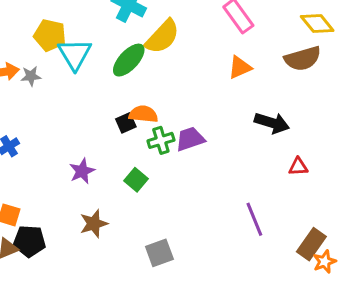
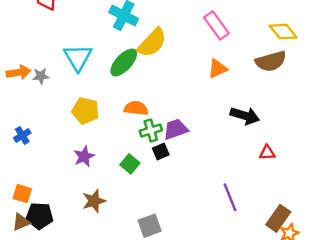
yellow pentagon: (50, 35) -> (85, 111), moved
black square: (126, 123) -> (161, 152), moved

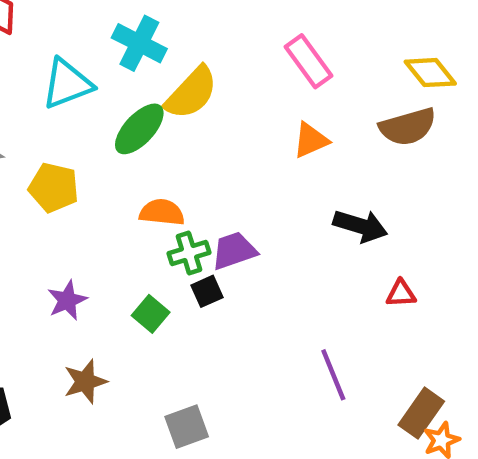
cyan triangle: (78, 58) -> (67, 84), moved, turned 40
yellow pentagon: (85, 111) -> (54, 188), moved

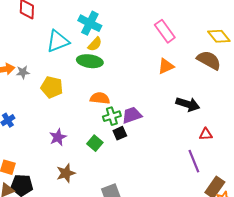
yellow semicircle: (191, 93) -> (95, 44), moved, size x0.6
brown semicircle: (408, 127) -> (209, 60), turned -135
green ellipse: (139, 129) -> (90, 61), turned 55
purple line: (333, 375) -> (194, 161), moved

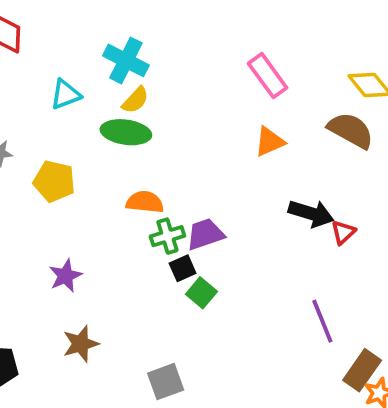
cyan triangle: (58, 41) -> (65, 94), size x0.7
red triangle: (206, 134) -> (343, 232), moved, turned -40
green square: (95, 143) -> (201, 293), moved

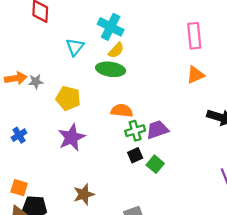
pink rectangle: (268, 76) -> (194, 36), turned 30
cyan triangle: (65, 94) -> (75, 47), turned -30
black square: (183, 268) -> (135, 155), moved
purple star: (65, 276) -> (72, 137), moved, size x1.4

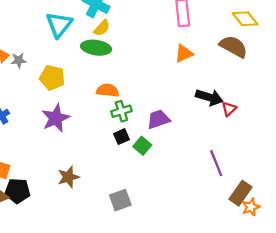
cyan triangle: (75, 47) -> (59, 25), size x1.4
purple trapezoid: (157, 130) -> (158, 119), moved

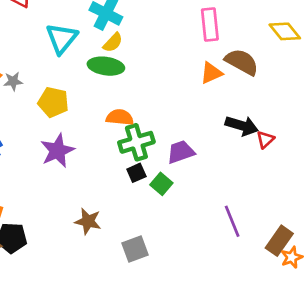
brown semicircle: (233, 46) -> (242, 62), moved
green cross: (121, 111) -> (136, 142), size x1.4
purple line: (216, 163) -> (232, 221), moved
brown star: (68, 177) -> (88, 221), moved, turned 30

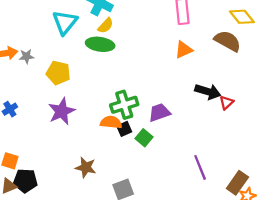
brown semicircle: (242, 62) -> (228, 41), moved
orange semicircle: (120, 117) -> (111, 122), moved

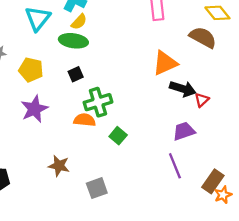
orange triangle: (184, 50) -> (165, 63), moved, size x1.4
purple trapezoid: (159, 112) -> (184, 131), moved
black square: (124, 129) -> (76, 74), moved

